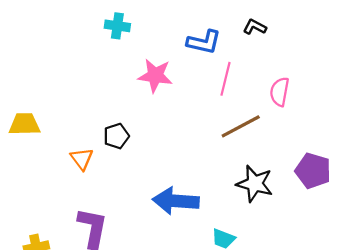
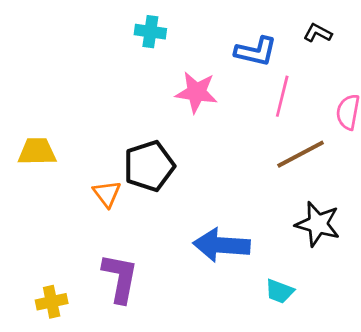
black pentagon: (116, 136) -> (149, 166), size x1.6

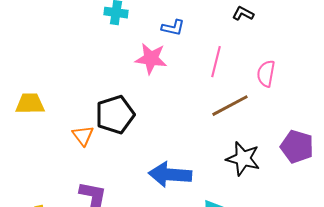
blue L-shape: (256, 51) -> (173, 28), moved, size x0.7

